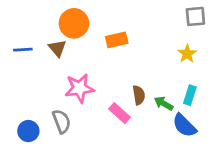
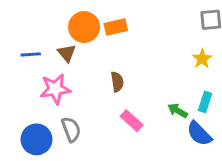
orange rectangle: (117, 40) -> (116, 27), moved
pink star: (79, 88) -> (55, 89), moved
brown semicircle: (139, 95) -> (117, 82), moved
blue circle: (28, 131) -> (36, 139), size x1.4

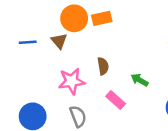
pink star: (55, 89) -> (72, 81), moved
green arrow: (178, 111) -> (139, 80), moved
gray semicircle: (71, 129) -> (78, 116), moved

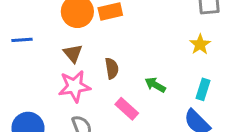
brown triangle: (59, 41) -> (73, 53), moved

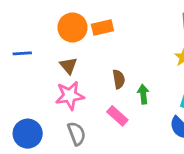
brown semicircle: (112, 68) -> (119, 79), moved
green arrow: (155, 85) -> (143, 94), turned 54

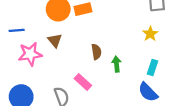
pink star: (70, 96) -> (30, 54), moved
pink rectangle: (117, 116) -> (83, 82), moved

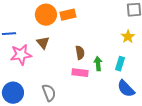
cyan rectangle: (153, 67) -> (120, 64), moved
pink rectangle: (83, 82) -> (80, 73), moved, turned -35

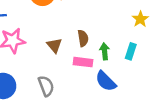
brown triangle: (43, 43) -> (54, 45), moved
blue semicircle: (126, 89) -> (106, 81), moved

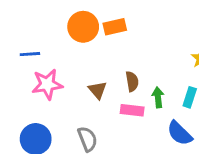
blue semicircle: (106, 81) -> (180, 133), moved

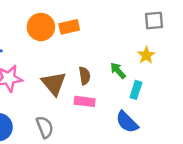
brown triangle: (98, 90) -> (54, 83), size x1.5
green arrow: (158, 97) -> (118, 71), moved, turned -36

